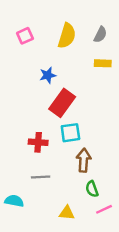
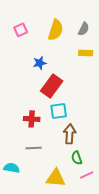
yellow triangle: (67, 213) -> (56, 178), size x1.5

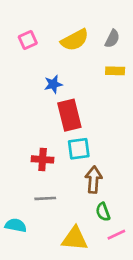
yellow semicircle: (56, 30) -> (75, 40), turned 45
red rectangle: (52, 86) -> (69, 115), turned -50

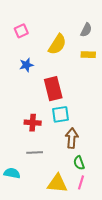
yellow semicircle: (75, 40) -> (57, 44), moved, turned -30
blue star: (53, 84) -> (26, 65), moved
pink line: (116, 235) -> (81, 182), moved, turned -48

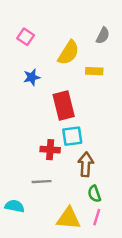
pink square: (21, 31) -> (26, 37), turned -32
yellow rectangle: (88, 55) -> (94, 71), moved
red cross: (33, 123) -> (50, 150), moved

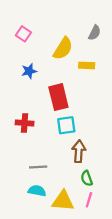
red cross: (50, 150) -> (25, 123), moved
cyan semicircle: (15, 206) -> (37, 191), moved

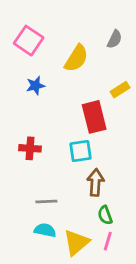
pink square: (23, 34) -> (29, 41), size x1.5
yellow rectangle: (87, 65) -> (120, 90), moved, turned -35
red rectangle: (58, 97) -> (94, 117), moved
yellow triangle: (63, 201) -> (76, 242), turned -45

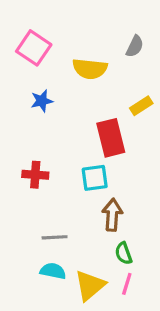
yellow semicircle: (76, 58) -> (90, 69), turned 64

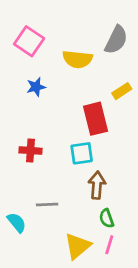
gray semicircle: (135, 46) -> (116, 40), size x1.5
cyan semicircle: (53, 271) -> (17, 223), moved, turned 40

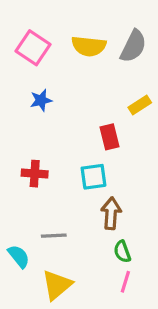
yellow semicircle: (77, 59) -> (89, 46), moved
red rectangle: (95, 119) -> (109, 137), size x0.7
yellow triangle: (77, 246) -> (57, 285), moved

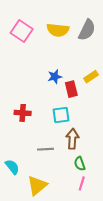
blue star: (41, 100) -> (55, 77), moved
yellow rectangle: (140, 105) -> (91, 77), moved
gray line: (54, 236) -> (45, 149), moved

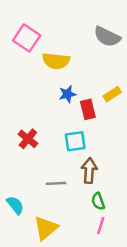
yellow semicircle: (58, 30) -> (56, 61), moved
gray semicircle: (87, 30) -> (107, 37), turned 90
red cross: (23, 113) -> (28, 139), turned 35

